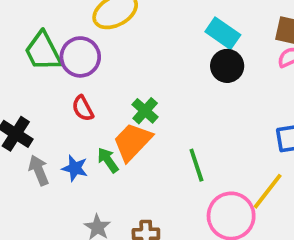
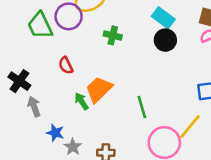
purple circle: (80, 57) -> (69, 16), moved
green cross: (145, 111) -> (113, 35), moved, turned -30
blue star: (75, 168) -> (55, 133), moved

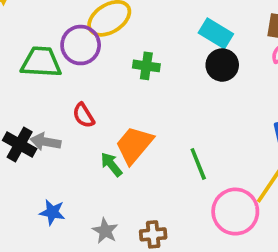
green trapezoid: (40, 25) -> (41, 62), turned 124
gray arrow: (34, 107) -> (46, 142), moved, turned -54
blue star: (55, 133) -> (52, 212), moved

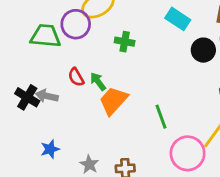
black circle: (222, 65) -> (203, 50), moved
green arrow: (111, 164) -> (98, 81), moved
blue star: (52, 212) -> (50, 149), turned -30

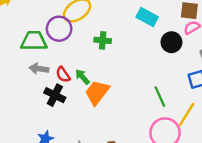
gray arrow: (47, 96) -> (39, 69), moved
black cross: (27, 97) -> (55, 95), moved
green line: (161, 117) -> (160, 97), moved

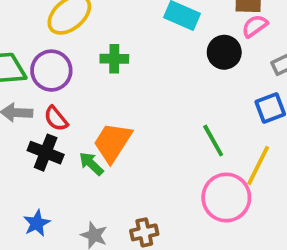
purple circle: (59, 29) -> (51, 71), moved
green arrow: (82, 77) -> (91, 164), moved

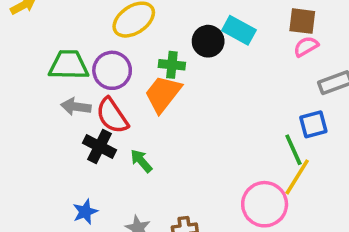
black circle: (224, 52) -> (208, 41), moved
red semicircle: (56, 119) -> (112, 116), size x1.5
green line: (213, 141) -> (293, 150), moved
orange trapezoid: (112, 142) -> (163, 94), moved

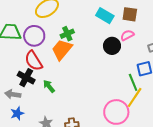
brown square: (302, 21) -> (130, 14), moved
black circle: (208, 41) -> (112, 46), moved
pink semicircle: (306, 46) -> (127, 35), moved
green cross: (172, 65) -> (67, 34), turned -32
gray arrow: (76, 107) -> (13, 94), moved

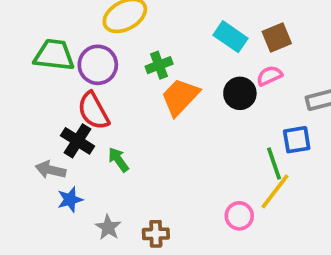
brown square: (130, 14) -> (277, 37), turned -35
orange trapezoid: (62, 50) -> (180, 97), moved
pink circle: (116, 112) -> (239, 216), size x0.6
blue star: (17, 113) -> (70, 200), moved

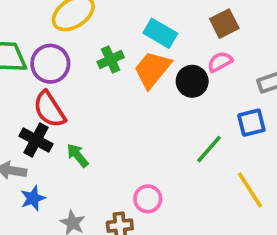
cyan rectangle: (230, 37) -> (160, 33), moved
orange trapezoid: (180, 97) -> (152, 69), moved
green line: (274, 163) -> (209, 149), moved, turned 64
yellow line: (275, 191) -> (250, 190), moved, turned -66
pink circle: (239, 216) -> (148, 199), moved

